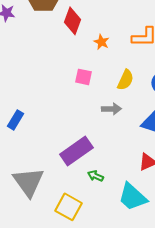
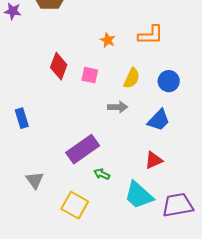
red diamond: (72, 21) -> (59, 66), moved
blue rectangle: (15, 120) -> (22, 118), turned -48
gray triangle: (28, 182) -> (35, 180), size x0.6

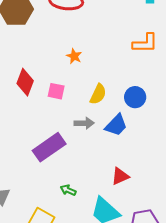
orange L-shape: (151, 35) -> (145, 43), moved
blue trapezoid: (159, 120) -> (116, 125), moved
purple rectangle: (83, 149) -> (49, 147), moved

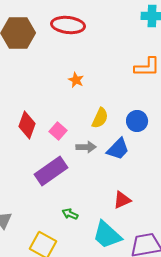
red diamond: (25, 82) -> (27, 125), moved
pink square: (56, 91) -> (58, 131), moved, turned 30

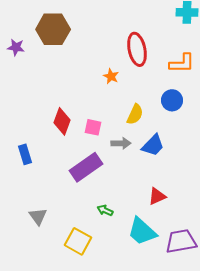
red ellipse: (68, 25) -> (137, 49), moved, turned 72
blue circle: (137, 121) -> (172, 100), moved
pink square: (58, 131) -> (93, 127), turned -30

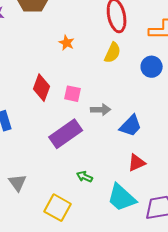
orange star: (111, 76) -> (67, 43), moved
yellow semicircle: (135, 114) -> (113, 53), moved
blue trapezoid: (153, 145) -> (131, 126), moved

